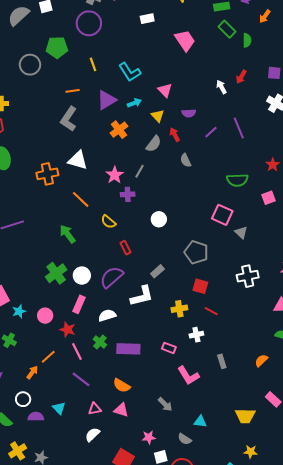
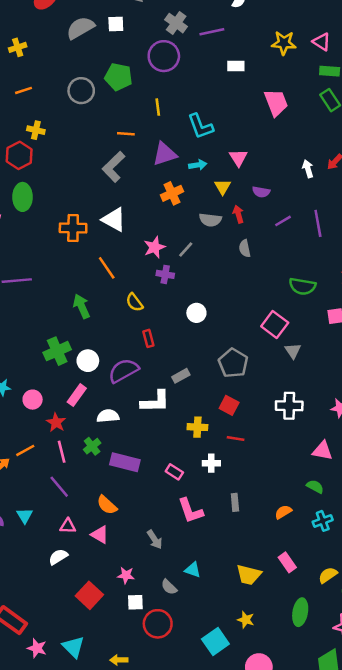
gray semicircle: (154, 144) -> (210, 220), turned 48
red line: (211, 311) -> (236, 438), turned -32

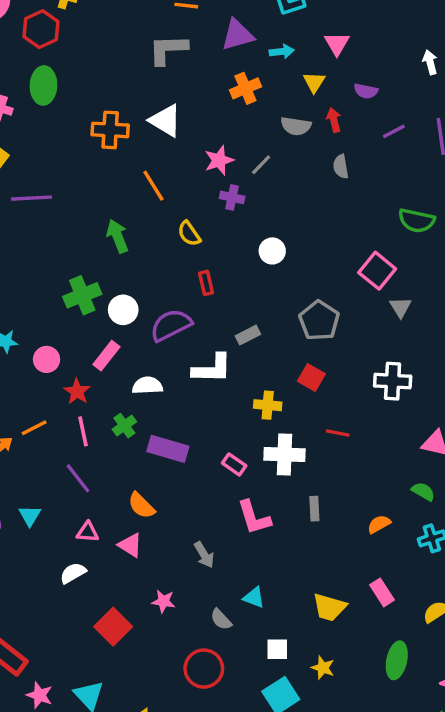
gray L-shape: (114, 167) -> (168, 49), turned 40
red line: (236, 438) -> (338, 433), moved
white cross: (211, 463) -> (284, 455), size x1.6
white square: (135, 602) -> (277, 649), moved

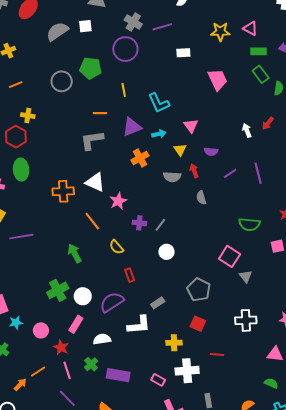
pink star: (219, 160) -> (118, 201), moved
gray line: (261, 165) -> (160, 225), moved

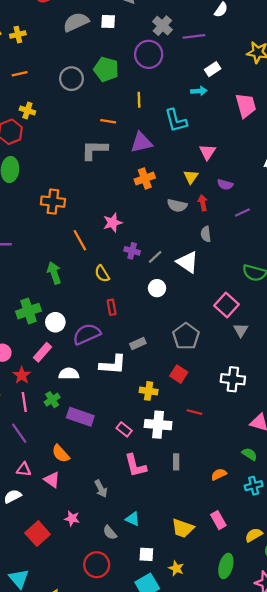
white rectangle: (183, 53) -> (213, 69), turned -40
cyan arrow: (159, 134) -> (199, 91), moved
white triangle: (95, 182) -> (188, 262), moved

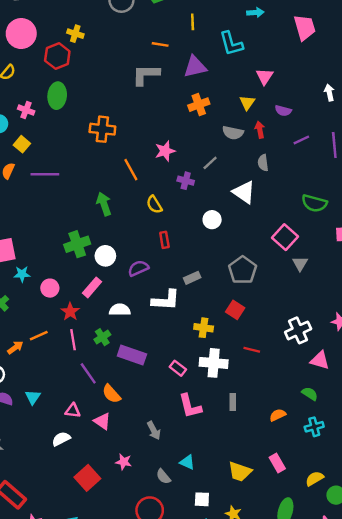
gray line: (155, 257) -> (210, 163), moved
purple semicircle: (87, 334) -> (138, 268), size x0.7
white cross: (233, 379) -> (298, 330), moved, turned -30
purple line: (19, 433) -> (88, 373), moved

